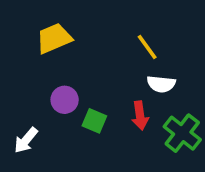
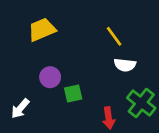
red arrow: (140, 116) -> (109, 118), moved
green square: (94, 121) -> (73, 93), turned -36

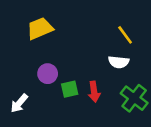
yellow line: (114, 36) -> (125, 35), moved
red arrow: (109, 118) -> (94, 92), moved

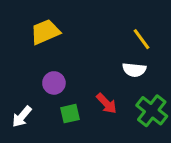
green square: (70, 89) -> (70, 114), moved
red arrow: (94, 92) -> (107, 103), turned -36

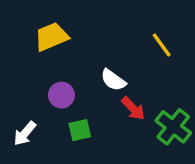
white semicircle: (134, 70) -> (113, 80), moved, turned 30
red arrow: (107, 103) -> (133, 108), moved

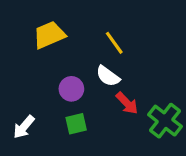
yellow line: (162, 45) -> (114, 43), moved
purple circle: (61, 95) -> (71, 89), moved

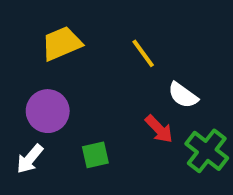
white semicircle: (108, 76) -> (183, 95), moved
purple circle: (71, 89) -> (48, 111), moved, size x1.4

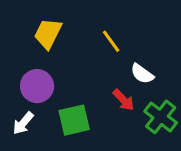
yellow trapezoid: (62, 43) -> (48, 34), turned -40
green square: (95, 155) -> (74, 120), size x1.5

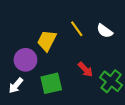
yellow trapezoid: (48, 34) -> (47, 41), moved
white semicircle: (142, 74) -> (105, 31), moved

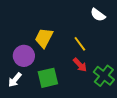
yellow line: (77, 29) -> (80, 44), moved
white semicircle: (105, 31) -> (98, 15), moved

